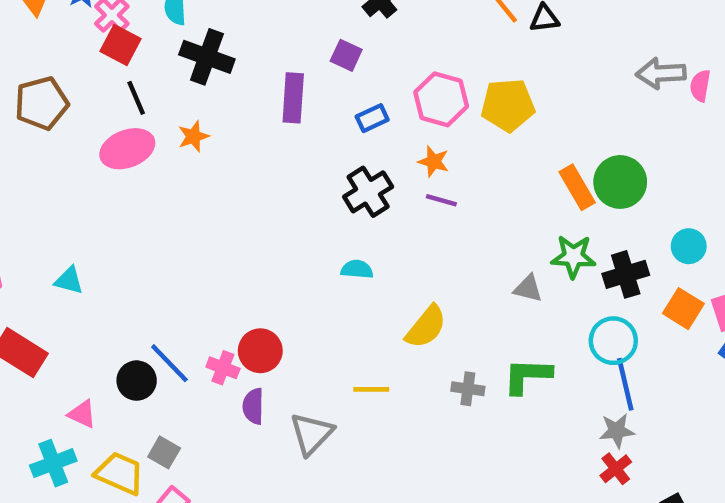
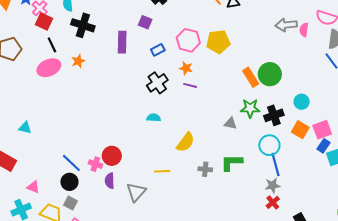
black circle: (137, 381) -> (69, 182), moved

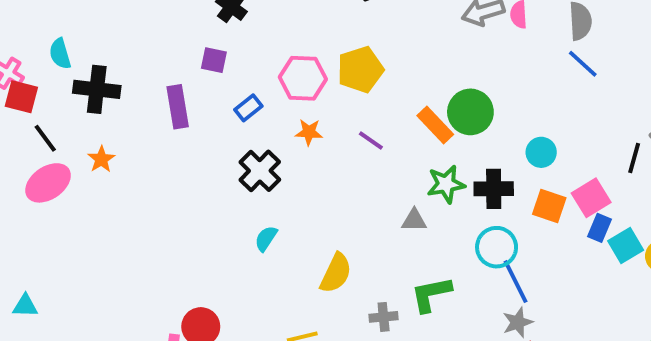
purple line: (190, 85) -> (371, 141), moved, turned 32
black cross: (274, 115) -> (494, 189), turned 30
cyan semicircle: (154, 118) -> (266, 238), turned -48

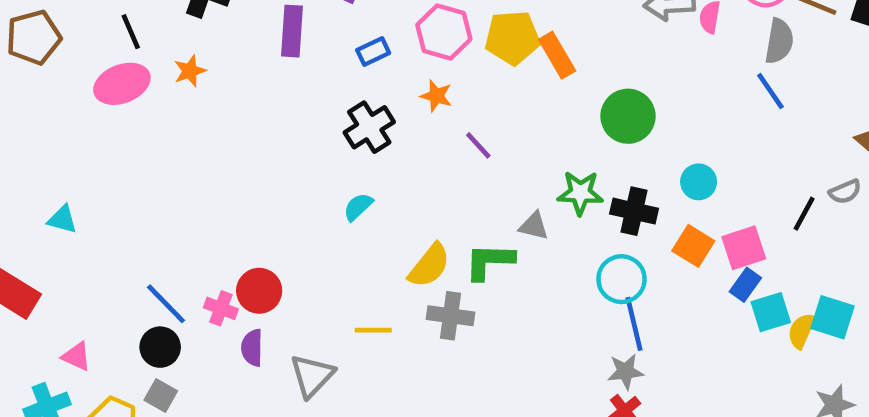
orange rectangle: (435, 125) -> (557, 55), moved
purple line: (371, 141) -> (478, 145), moved
green L-shape: (431, 294) -> (489, 261), moved
gray cross: (384, 317) -> (450, 316), moved, size x1.4

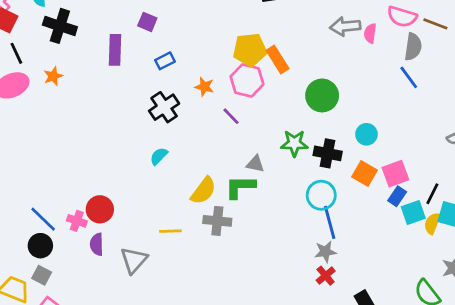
pink hexagon: (444, 32) -> (247, 80), moved
black line: (804, 214) -> (432, 194), moved
gray triangle: (534, 226) -> (255, 164), moved

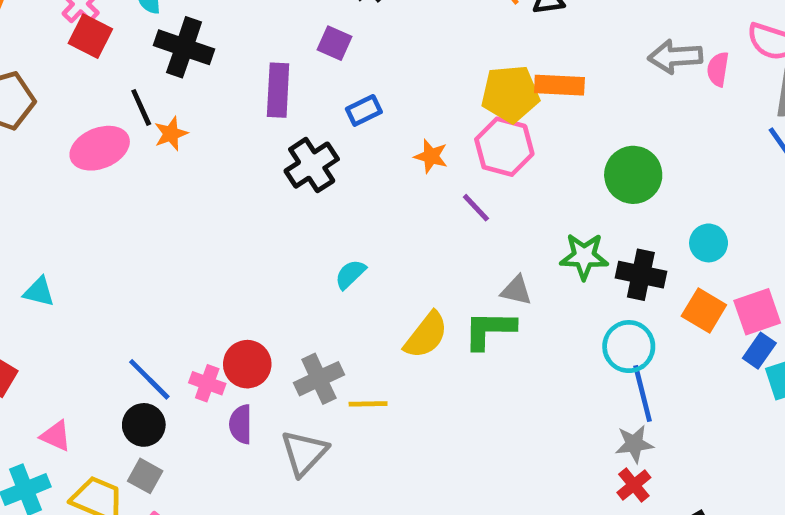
black line: (16, 53) -> (141, 107), moved
orange rectangle: (278, 59) -> (559, 85), moved, turned -56
black cross: (164, 107) -> (312, 165), moved
gray cross: (217, 221) -> (319, 379), moved, turned -32

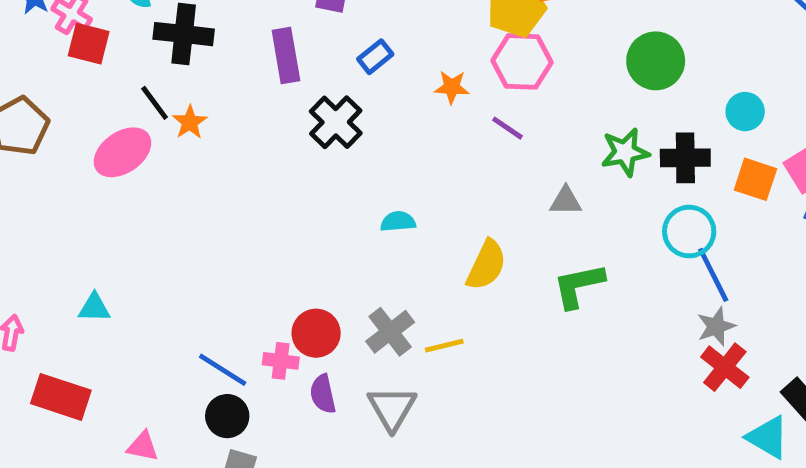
cyan semicircle: (350, 274) -> (398, 222), turned 52
green L-shape: (489, 330) -> (579, 286), moved
red cross: (634, 485) -> (725, 367), size x1.4

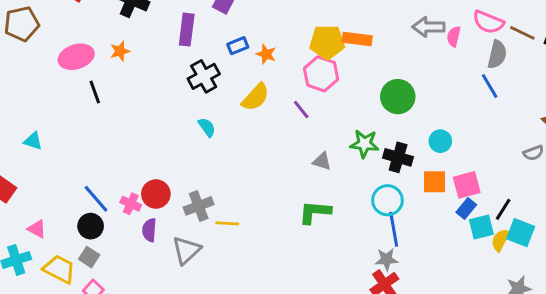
orange star: (452, 87) -> (266, 54), moved
black line: (155, 103) -> (95, 92), moved
orange square: (755, 179) -> (435, 182), turned -35
cyan semicircle: (398, 222) -> (207, 127), moved, turned 42
yellow semicircle: (486, 265) -> (256, 97), moved

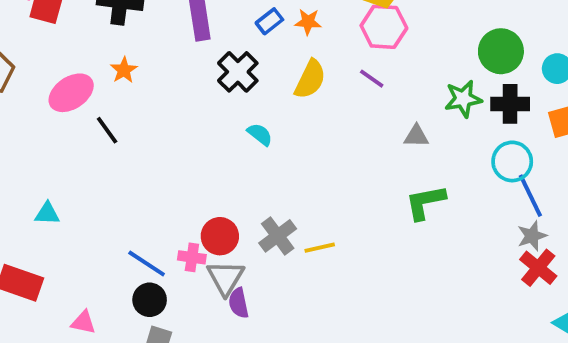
green circle: (398, 97) -> (501, 51), moved
purple semicircle: (149, 230) -> (239, 303), moved
gray triangle: (186, 250) -> (226, 278), moved

